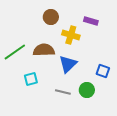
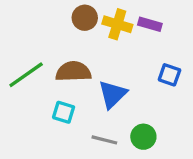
yellow cross: (71, 35) -> (117, 24), moved
blue square: (103, 71) -> (169, 75), moved
cyan square: (31, 79) -> (64, 112), moved, turned 32

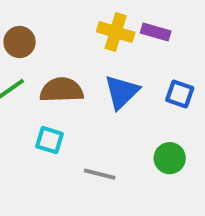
brown circle: (85, 18) -> (20, 42), moved
blue triangle: (112, 94) -> (122, 92), moved
green circle: (143, 137) -> (170, 158), moved

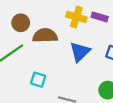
brown semicircle: (62, 90) -> (45, 36), moved

